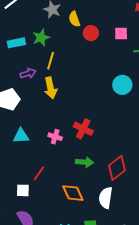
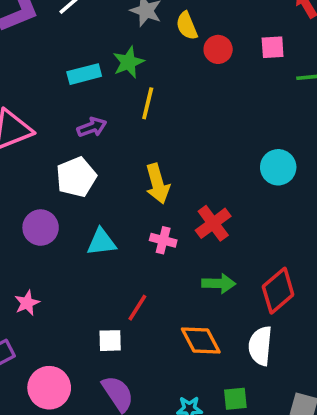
purple arrow: (28, 73) -> (92, 127), moved
cyan circle: (122, 85) -> (278, 167), moved
yellow arrow: (51, 88) -> (157, 184), moved
red cross: (83, 129) -> (213, 223), turned 30

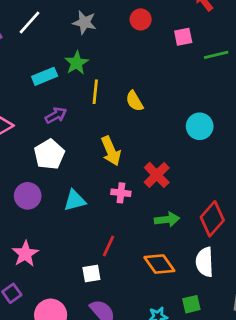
yellow semicircle: (187, 26) -> (134, 101), moved
red circle: (218, 49) -> (141, 19), moved
pink star: (27, 303) -> (25, 254), size x1.4

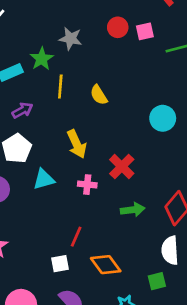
red circle: (141, 19) -> (118, 27), moved
gray star: (84, 22) -> (70, 39), moved
cyan triangle: (75, 200) -> (44, 179), moved
orange diamond: (159, 264) -> (106, 265), moved
green square: (191, 304) -> (157, 281), moved

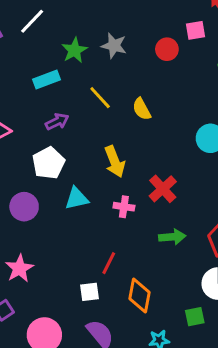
red circle: (118, 27) -> (167, 49), moved
pink square: (145, 31) -> (195, 30), moved
green star: (42, 59) -> (75, 50), moved
yellow line: (60, 87) -> (100, 98), turned -50
orange diamond: (106, 265) -> (140, 296), turned 44

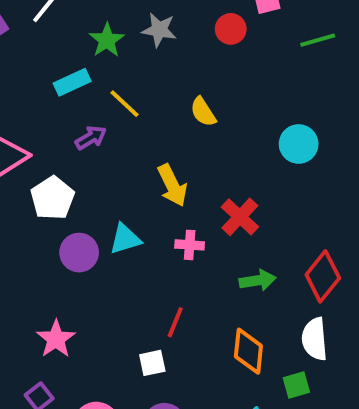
yellow line: (100, 98) -> (124, 104), moved
white pentagon: (49, 163) -> (53, 198), moved
purple circle: (24, 207) -> (79, 253), moved
orange diamond: (140, 296) -> (248, 351), moved

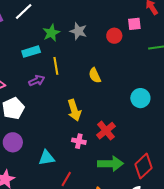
yellow line: (124, 104) -> (56, 66), turned 30
cyan triangle: (125, 239) -> (47, 158), moved
purple circle: (79, 253) -> (13, 142), moved
green arrow: (258, 280) -> (110, 164), size x1.4

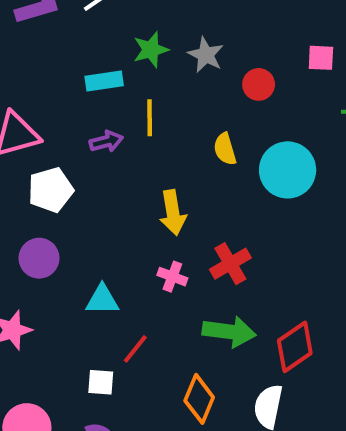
red circle: (114, 36) -> (259, 84), moved
cyan circle: (140, 98) -> (288, 170), moved, size x1.4

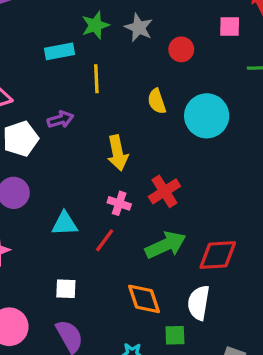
purple arrow: (106, 141) -> (60, 120), moved
green arrow: (229, 332) -> (166, 245), turned -30
red diamond: (295, 347) -> (218, 255), turned 33
red line: (135, 349) -> (105, 240), moved
orange diamond: (199, 399) -> (144, 299), turned -39

